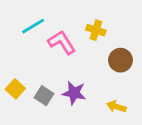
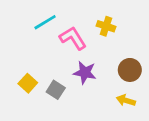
brown circle: (120, 60) -> (130, 70), moved
purple star: (74, 93) -> (85, 73), moved

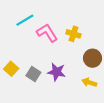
yellow cross: (106, 26) -> (73, 34), moved
purple star: (85, 73) -> (57, 72), moved

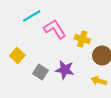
yellow cross: (73, 34) -> (82, 39), moved
yellow square: (11, 69) -> (17, 55), moved

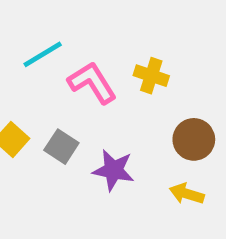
yellow cross: (82, 39) -> (151, 76), moved
gray square: (40, 72) -> (61, 147), moved

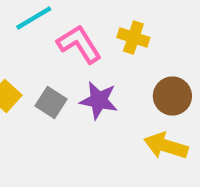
purple star: (113, 170) -> (99, 100), moved
yellow arrow: (187, 194) -> (166, 146), size x1.4

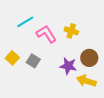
purple star: (99, 100) -> (68, 66), moved

